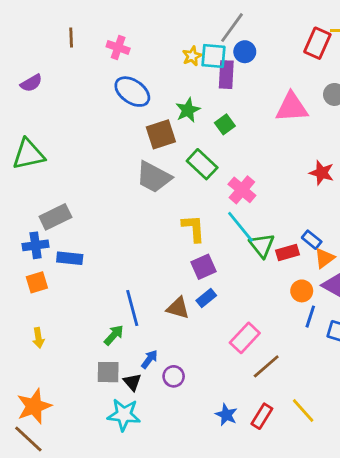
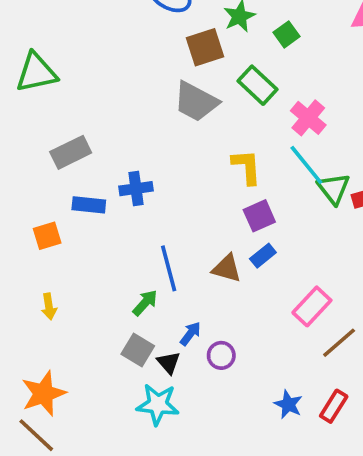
blue cross: (36, 245) -> (136, 189), moved
gray square: (108, 372) -> (138, 350), turned 30

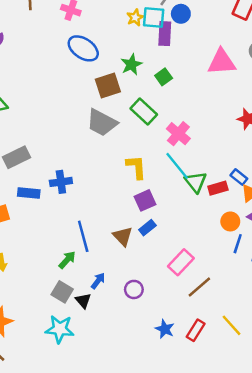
brown triangle: (227, 268) -> (123, 236), turned 30
purple circle: (221, 355) -> (134, 289), moved
cyan star: (158, 404) -> (60, 329), moved

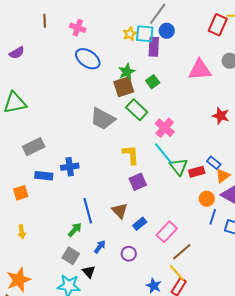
brown square: (108, 85) -> (124, 87), moved
blue rectangle: (147, 228) -> (140, 224), moved
black triangle: (83, 301) -> (89, 272), moved
yellow line: (232, 325) -> (177, 273), moved

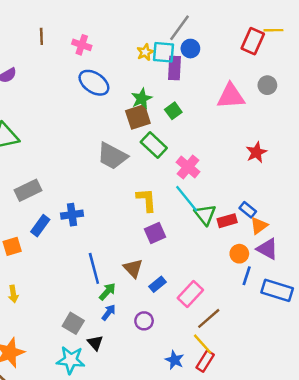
red star: (221, 116) -> (256, 152), turned 30
blue rectangle: (44, 176) -> (40, 226), turned -60
green arrow: (75, 230) -> (107, 292), moved

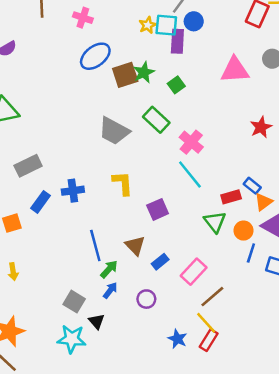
blue ellipse: (94, 83) -> (95, 56), turned -72
brown square: (138, 117) -> (125, 75), moved
yellow L-shape: (146, 200) -> (123, 183), moved
green triangle: (205, 215) -> (215, 222), moved

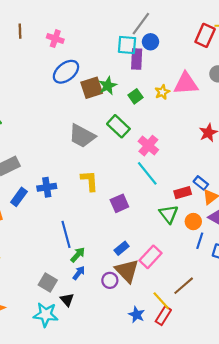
yellow star: (148, 25) -> (162, 92), moved
brown triangle: (135, 245) -> (127, 271), moved, size x1.4
brown line: (212, 297) -> (184, 286), moved

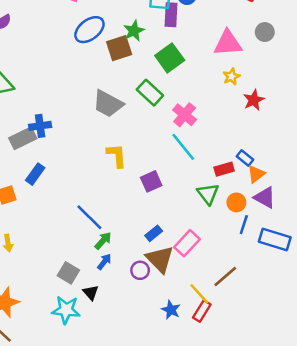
green star: (108, 86) -> (134, 31), moved
yellow star: (162, 92) -> (231, 76), moved
green square: (136, 96) -> (170, 58), size x1.6
blue cross: (47, 187) -> (40, 126), moved
blue line: (66, 234) -> (89, 217), turned -30

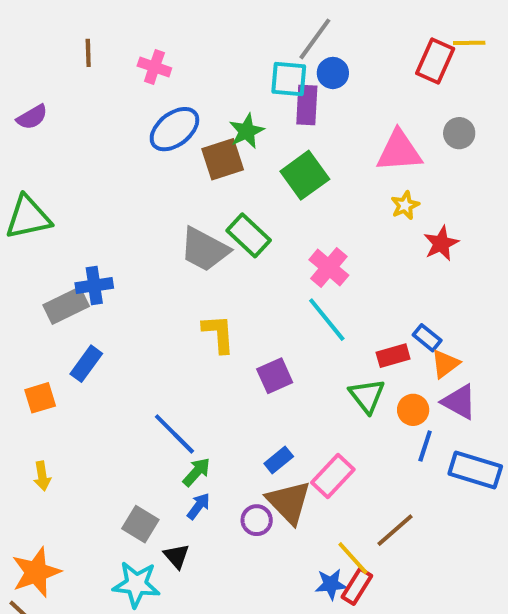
green rectangle: (150, 93) -> (249, 235), moved
blue star: (171, 310) -> (331, 584), moved, turned -30

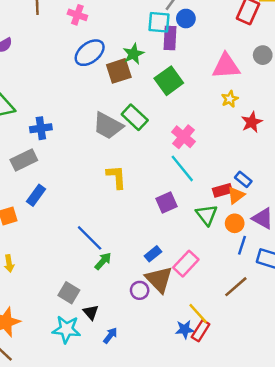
blue cross: (94, 286) -> (41, 128), moved
orange triangle: (445, 364) -> (236, 195), moved
purple square: (275, 376) -> (166, 203), moved
blue arrow: (199, 506) -> (110, 335), moved
brown line: (395, 530) -> (236, 287), moved

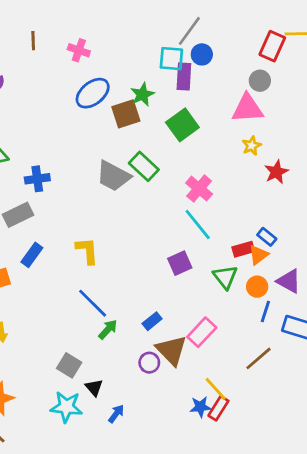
gray circle: (263, 55) -> (260, 81), moved
yellow L-shape: (116, 177) -> (87, 251), moved
blue rectangle: (153, 254) -> (152, 321), moved

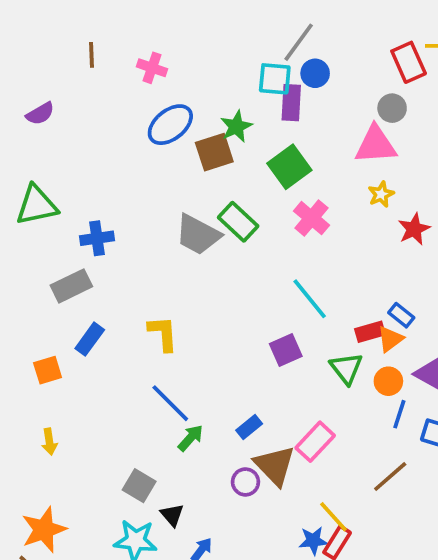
red rectangle: (272, 46) -> (409, 62), turned -48
pink cross: (199, 188) -> (311, 218), moved

